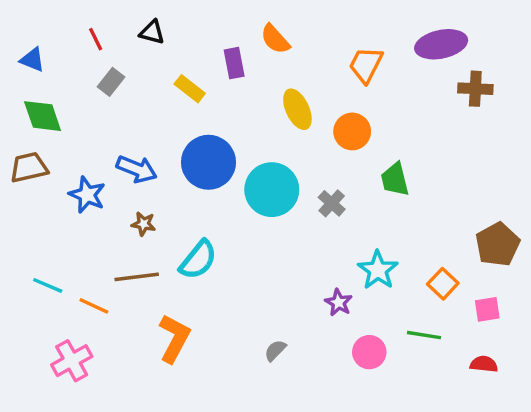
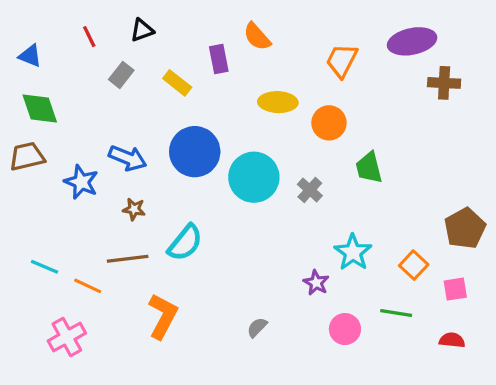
black triangle: (152, 32) -> (142, 30), turned -35
gray rectangle: (111, 82) -> (121, 75), moved
yellow ellipse: (297, 109) -> (278, 102), turned -63

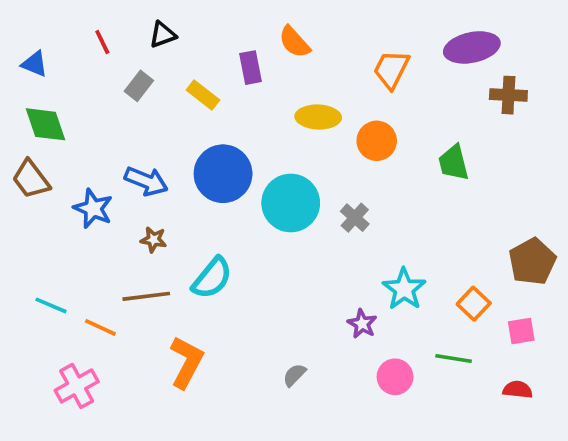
brown trapezoid: (27, 156) -> (31, 179), turned -114
green trapezoid: (369, 168) -> (454, 163), moved

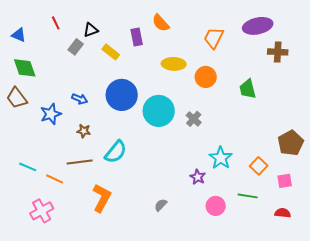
black triangle: (163, 35) -> (91, 30), moved
blue arrow: (146, 181) -> (80, 99), size x0.7
blue star: (93, 208) -> (51, 114), turned 30

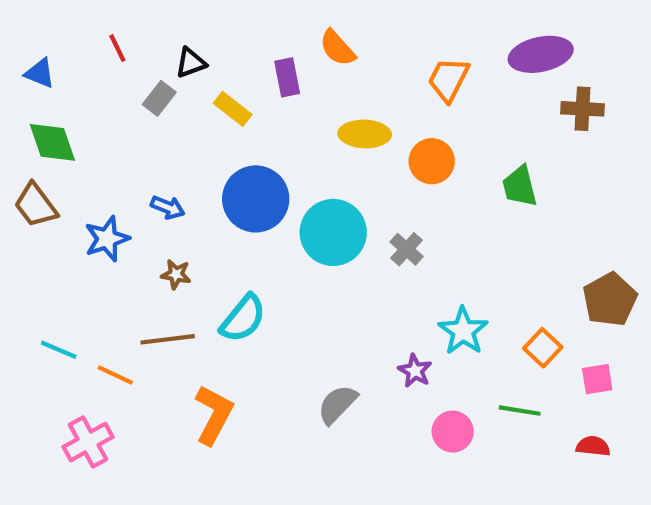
gray semicircle: (161, 205) -> (337, 404), moved, size x1.5

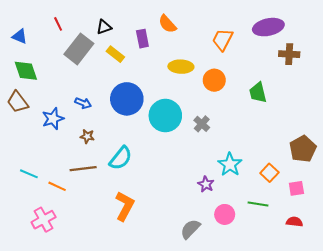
black triangle: (191, 63) -> (104, 27), moved
gray rectangle: (159, 98) -> (79, 49), size x1.8
gray semicircle: (337, 404) -> (190, 229), moved
orange L-shape: (214, 415) -> (125, 206), moved

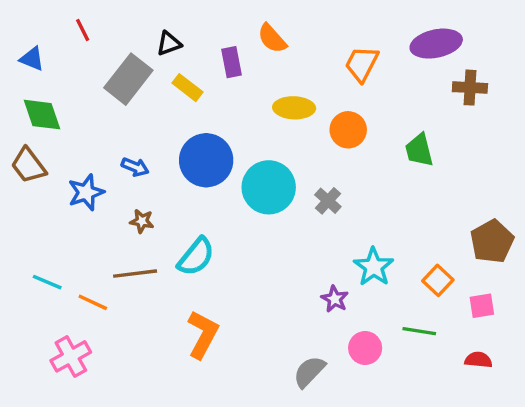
red line: (58, 24) -> (83, 30), moved

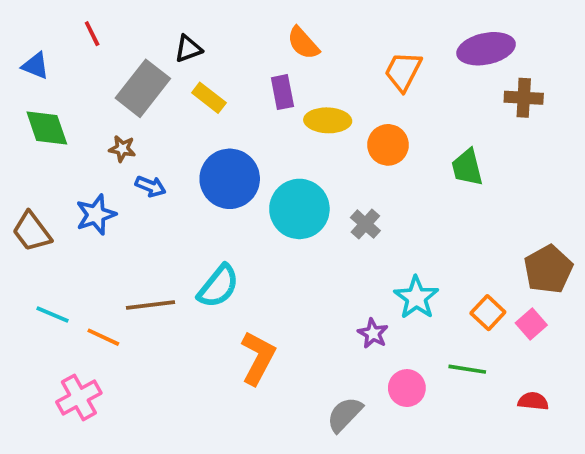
purple rectangle: (231, 62) -> (282, 92), moved
brown trapezoid: (29, 165) -> (32, 232), moved
brown star: (142, 221) -> (122, 149), moved
pink square: (482, 306) -> (531, 324), moved, turned -32
orange L-shape: (203, 334) -> (258, 358), moved

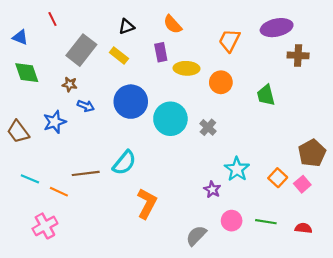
black triangle: (188, 49) -> (126, 27), moved
green line: (467, 369) -> (266, 222), moved

